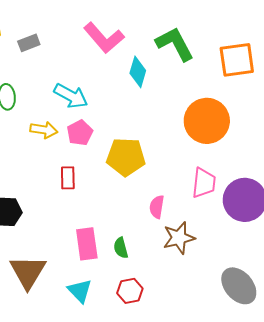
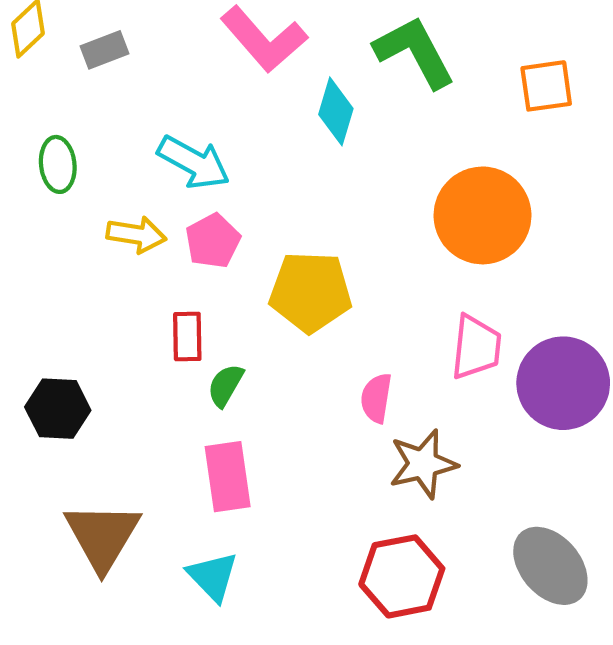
orange square: (237, 60) -> (546, 86), size x0.7
green semicircle: (121, 248) -> (226, 385), moved, turned 45
red hexagon: (130, 291) -> (402, 576), moved, size x1.5

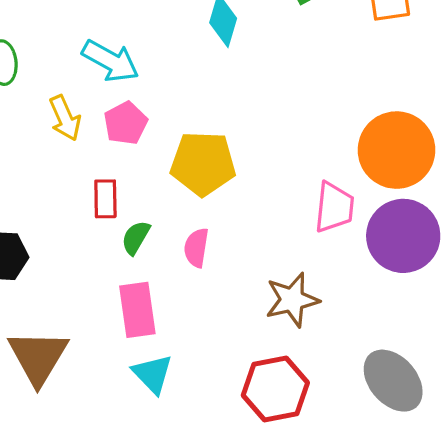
orange circle: (482, 215) -> (396, 150), moved
yellow arrow: (136, 235) -> (65, 118), turned 57
pink semicircle: (376, 398) -> (196, 248), moved
cyan triangle: (213, 576) -> (153, 374), moved

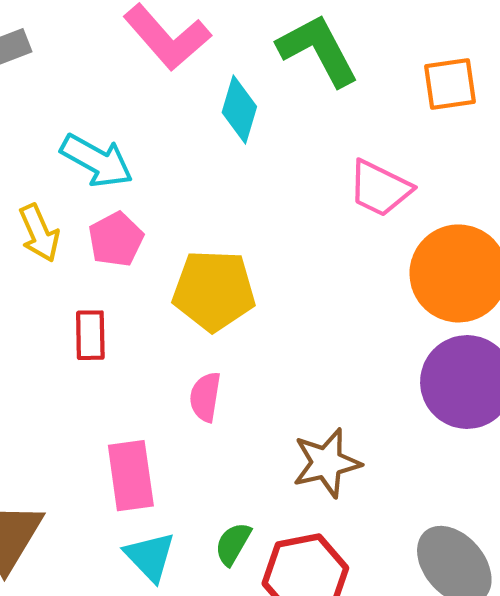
pink trapezoid: (334, 207) -> (380, 188), moved, turned 110
green semicircle: (136, 238) -> (233, 544), moved

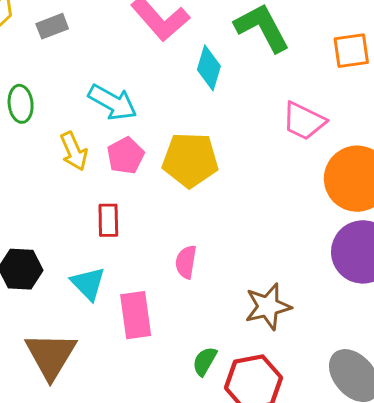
yellow pentagon: (214, 290) -> (190, 160), moved
cyan triangle: (150, 557) -> (88, 284), moved

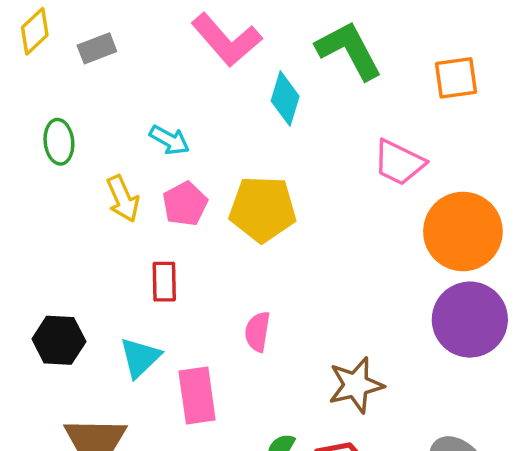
cyan arrow: (113, 102) -> (169, 140), size x0.7
cyan triangle: (88, 284) -> (140, 358), turned 30

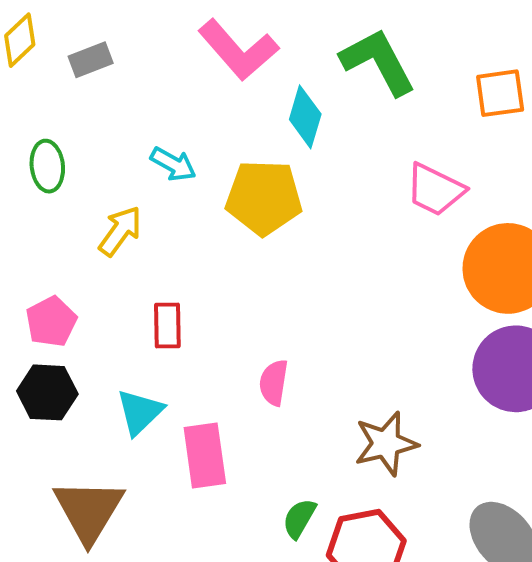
yellow arrow: (123, 199) -> (120, 231), turned -120
pink pentagon: (185, 204) -> (51, 322), moved
yellow pentagon: (263, 209) -> (264, 198), moved

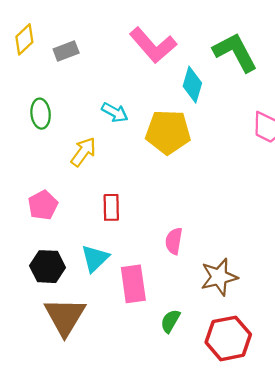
black hexagon: (47, 392) -> (48, 267), moved
brown star: (386, 444) -> (219, 277), moved
green semicircle: (299, 518) -> (170, 321), moved

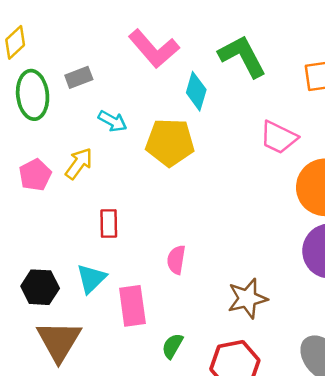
gray rectangle: (66, 51) -> (79, 77), moved
green ellipse: (41, 114) -> (33, 95), moved, size x1.5
pink pentagon: (43, 205) -> (35, 175), moved
brown star: (219, 277) -> (247, 298), moved

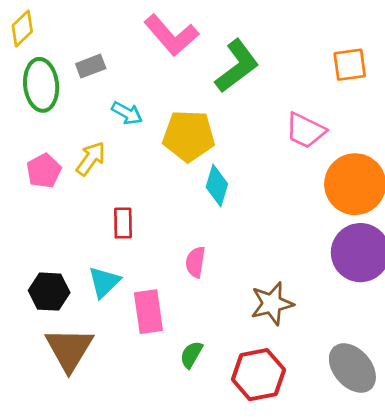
green L-shape: (242, 56) -> (237, 66), moved, turned 81
cyan diamond: (196, 91) -> (217, 185), moved

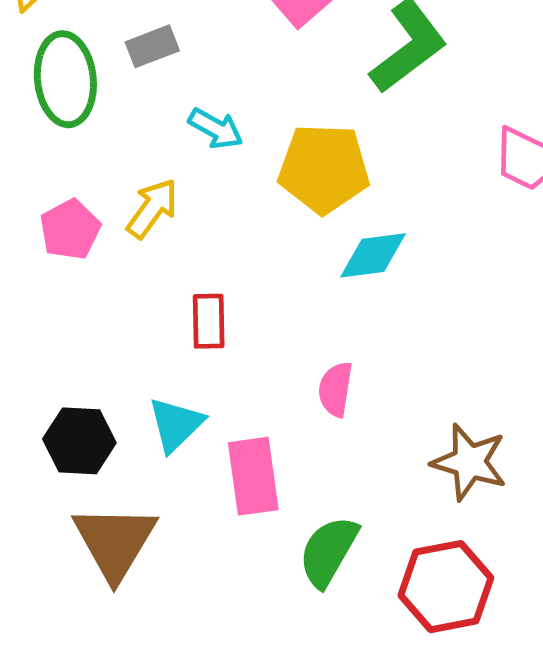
cyan diamond: (217, 185) -> (373, 255), turned 66
brown star: (272, 304) -> (469, 462), turned 30
green semicircle: (191, 355) -> (328, 551), size x1.5

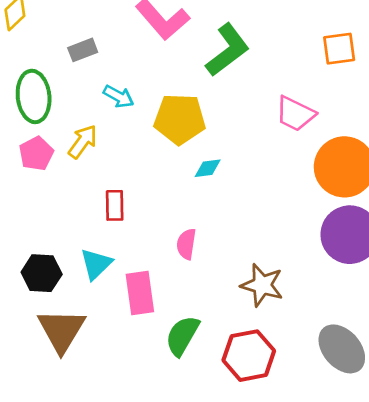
green ellipse: (65, 79) -> (34, 96), moved
cyan diamond: (373, 255) -> (208, 168), size x0.7

